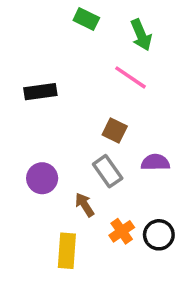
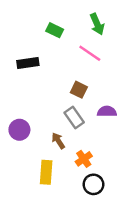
green rectangle: (86, 19) -> (55, 30), moved
purple circle: (42, 178) -> (19, 130), moved
black circle: (159, 235) -> (93, 184), moved

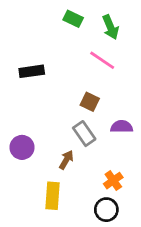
green rectangle: (55, 30) -> (73, 19), moved
brown arrow: (58, 141) -> (66, 160), turned 63
orange cross: (84, 159) -> (113, 181), moved

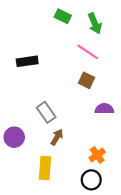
brown square: (90, 102) -> (86, 80), moved
gray rectangle: (84, 134) -> (46, 112), moved
purple circle: (22, 147) -> (14, 137), moved

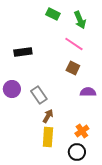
purple circle: (14, 137) -> (12, 89), moved
yellow rectangle: (45, 168) -> (48, 137), moved

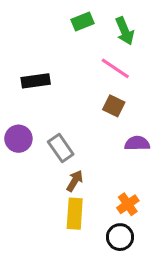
green rectangle: (53, 14) -> (83, 22), turned -48

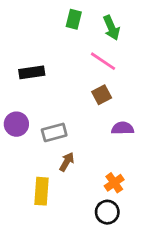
green rectangle: (83, 22) -> (74, 19), turned -54
brown square: (114, 106) -> (102, 95), turned 36
gray rectangle: (61, 148) -> (54, 132), turned -70
yellow rectangle: (75, 214) -> (42, 191), moved

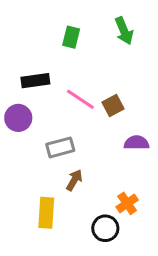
green rectangle: (74, 19) -> (71, 37), moved
pink line: (103, 61) -> (80, 99), moved
purple circle: (16, 124) -> (18, 118), moved
black circle: (107, 212) -> (105, 228), moved

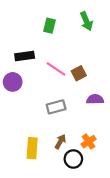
gray rectangle: (60, 147) -> (56, 107), moved
brown arrow: (74, 180) -> (60, 142), moved

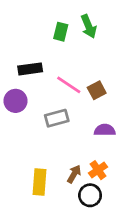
green arrow: (86, 21) -> (89, 26), moved
purple semicircle: (95, 99) -> (105, 130), moved
gray rectangle: (56, 107) -> (57, 118), moved
orange cross: (89, 142) -> (98, 170), moved

